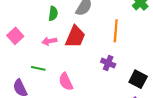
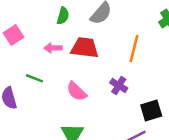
red trapezoid: (75, 37) -> (85, 48), turned -115
black square: (138, 79) -> (151, 111), turned 36
pink semicircle: (66, 82) -> (77, 91), moved, turned -30

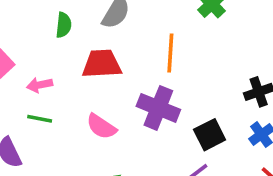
pink arrow: (53, 48) -> (40, 85), moved
purple cross: (119, 85) -> (158, 108), size x1.6

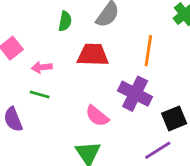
pink semicircle: (101, 127) -> (97, 116), moved

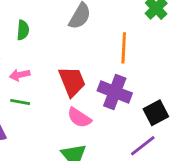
green semicircle: (65, 21) -> (23, 30), moved
red trapezoid: (93, 55) -> (72, 81), moved, turned 72

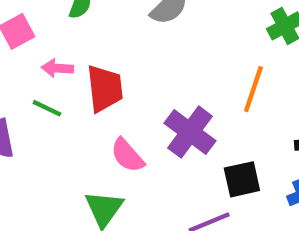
orange line: (124, 48) -> (253, 89), moved
red trapezoid: (72, 81) -> (105, 88), moved

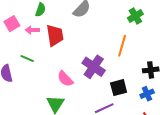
pink arrow: (57, 68) -> (32, 30), moved
red trapezoid: (105, 88) -> (55, 35), moved

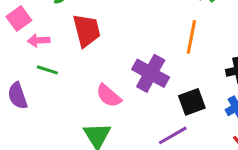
pink arrow: (32, 30) -> (39, 40), moved

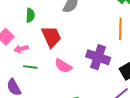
pink semicircle: (109, 96) -> (63, 66), moved

